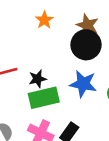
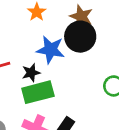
blue star: (83, 84) -> (51, 50), moved

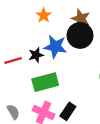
black star: (31, 73) -> (36, 55), moved

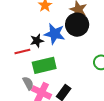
red line: (13, 60) -> (22, 51), moved
gray semicircle: (13, 112) -> (28, 83), moved

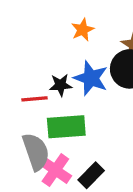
gray semicircle: (28, 83) -> (36, 152), size x1.6

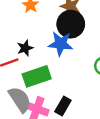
blue star: (91, 78) -> (61, 44), moved

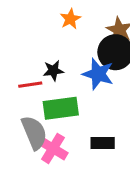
black rectangle: (63, 106) -> (103, 143), moved, turned 48

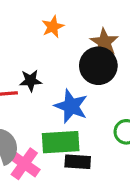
blue star: (98, 74) -> (71, 106), moved
green rectangle: (61, 108) -> (61, 142), moved

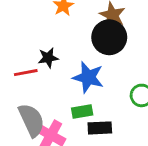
green rectangle: (61, 142) -> (82, 111), size x0.6

